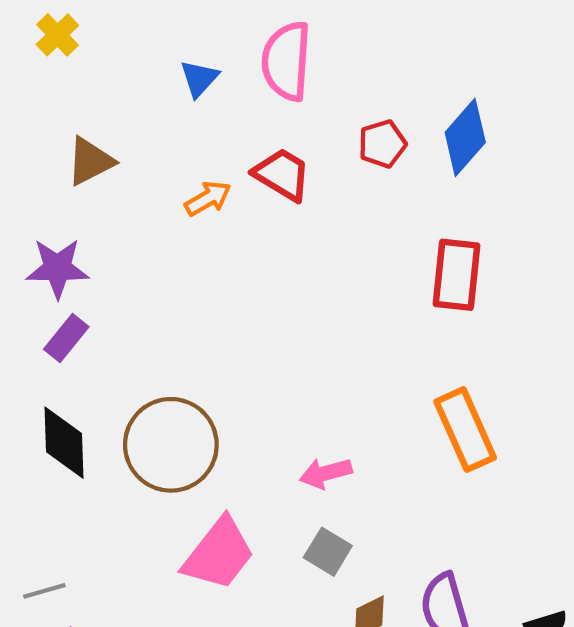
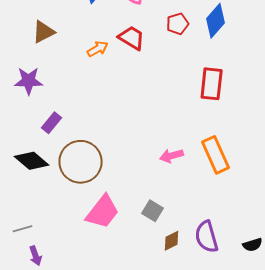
purple rectangle: (66, 338) -> (52, 123), moved
black diamond: (64, 443) -> (32, 161), turned -48
pink arrow: (326, 473) -> (172, 156), moved

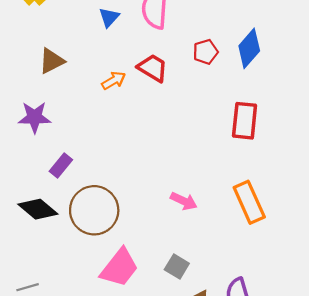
pink arrow: (172, 156) -> (184, 201), moved, turned -140

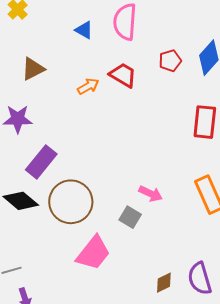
blue triangle: (109, 17) -> (84, 30), turned -42
purple rectangle: (61, 165) -> (41, 162), size x1.5
gray square: (177, 267) -> (130, 217), moved

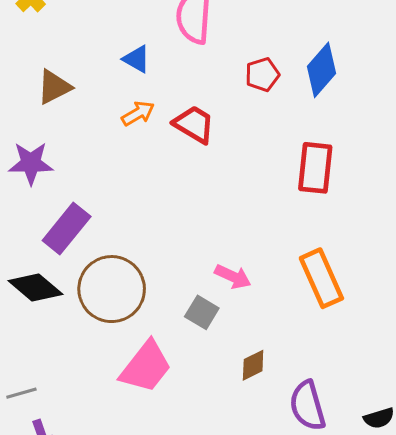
blue triangle: (84, 30) -> (136, 59), moved
red trapezoid: (123, 75) -> (194, 124), moved
brown diamond: (164, 283) -> (253, 365), moved

